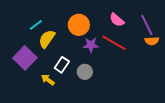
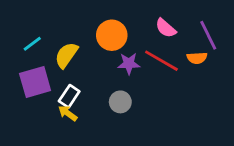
cyan line: (36, 25) -> (32, 44), moved
orange semicircle: (152, 41) -> (197, 58), moved
purple square: (25, 58) -> (35, 82), turned 30
white rectangle: (62, 65) -> (69, 96), moved

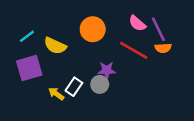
purple line: (208, 35) -> (158, 29), moved
yellow semicircle: (66, 55) -> (55, 46), turned -100
purple star: (129, 64) -> (107, 70), moved
white rectangle: (69, 96) -> (74, 87), moved

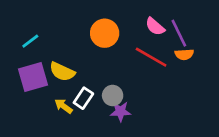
yellow semicircle: (55, 46) -> (62, 72), moved
purple star: (107, 70) -> (121, 111), moved

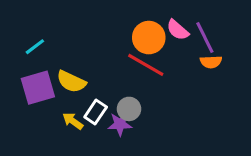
orange circle: (105, 33) -> (149, 38), moved
red line: (151, 57) -> (146, 65), moved
purple star: (121, 111) -> (120, 124), moved

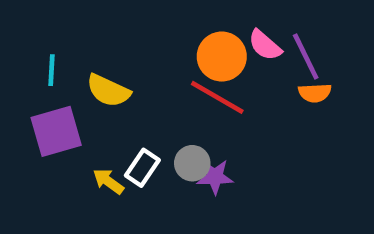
cyan line: (35, 47) -> (52, 70), turned -50
yellow semicircle: (71, 82) -> (108, 91), moved
purple star: (120, 124) -> (215, 177), moved

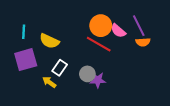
pink semicircle: (265, 45) -> (118, 31), moved
white rectangle: (142, 168) -> (60, 68), moved

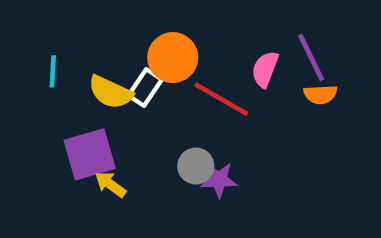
orange circle: (101, 26) -> (173, 58), moved
pink semicircle: (118, 31) -> (265, 69), turned 70
purple square: (26, 60) -> (90, 154), moved
white rectangle: (60, 68) -> (145, 88), moved

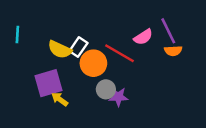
orange circle: (173, 58) -> (93, 63), moved
pink semicircle: (265, 69) -> (143, 37), turned -144
cyan line: (53, 71) -> (17, 35), moved

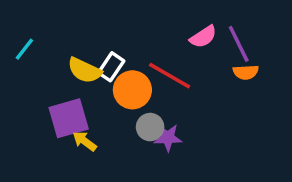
cyan line: (17, 35) -> (24, 49), turned 35
pink semicircle: (143, 37) -> (203, 37), moved

